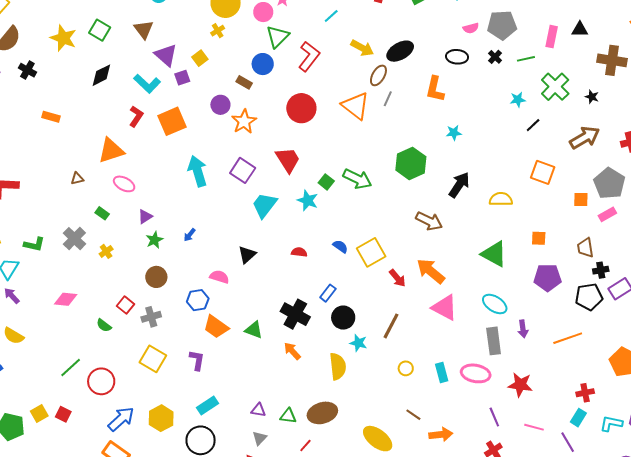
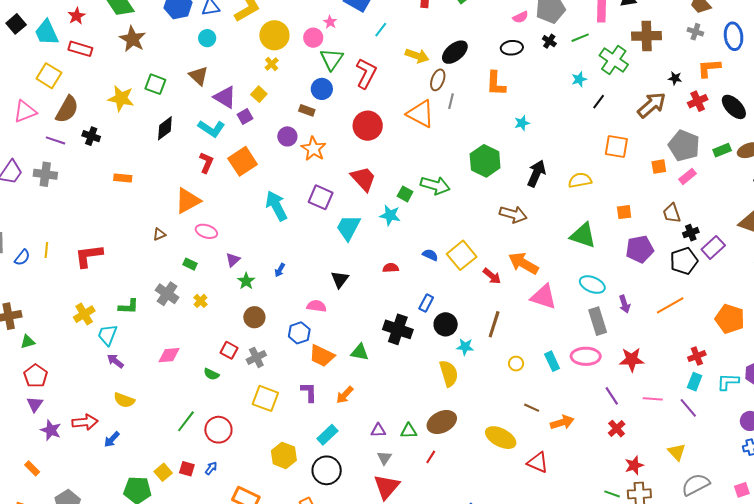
brown cross: (612, 60) -> (647, 36), moved
black star: (592, 97) -> (675, 78), moved
orange arrow: (292, 351) -> (345, 395), moved, turned -84
blue arrow: (121, 419) -> (211, 468), moved, size x0.5

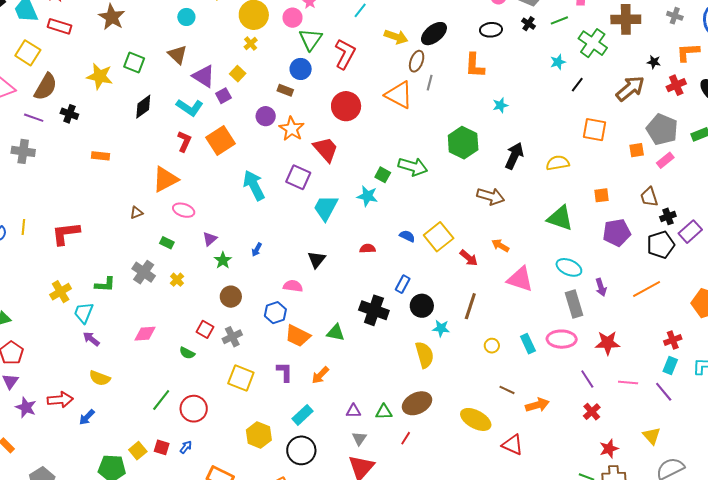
red trapezoid: (363, 179) -> (326, 149), moved
orange arrow: (523, 263) -> (500, 246), size x0.6

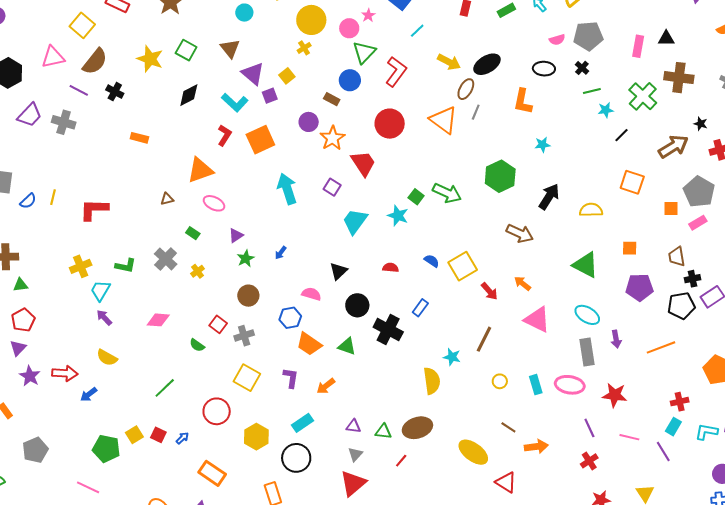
green line: (559, 20) -> (592, 91), moved
purple square: (298, 177) -> (332, 187), size x0.7
black circle: (422, 306) -> (357, 305), moved
red circle: (194, 409) -> (217, 411), moved

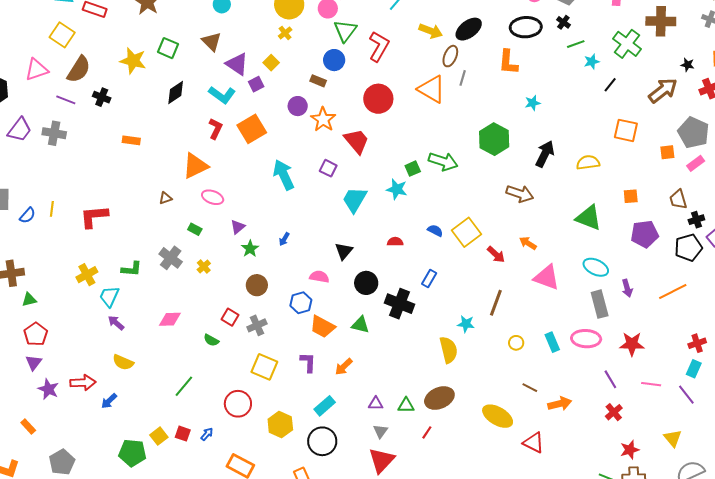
black ellipse: (544, 69) -> (526, 27), size x1.4
green square: (416, 197) -> (413, 169), turned 35

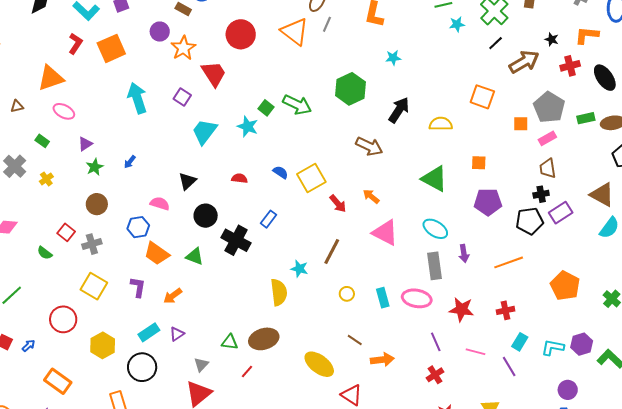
black line: (610, 85) -> (496, 43), moved
green square: (413, 169) -> (266, 108), turned -35
brown trapezoid: (678, 199) -> (548, 168), moved
red cross: (697, 343) -> (505, 310), moved
purple triangle: (376, 404) -> (177, 334), moved, turned -42

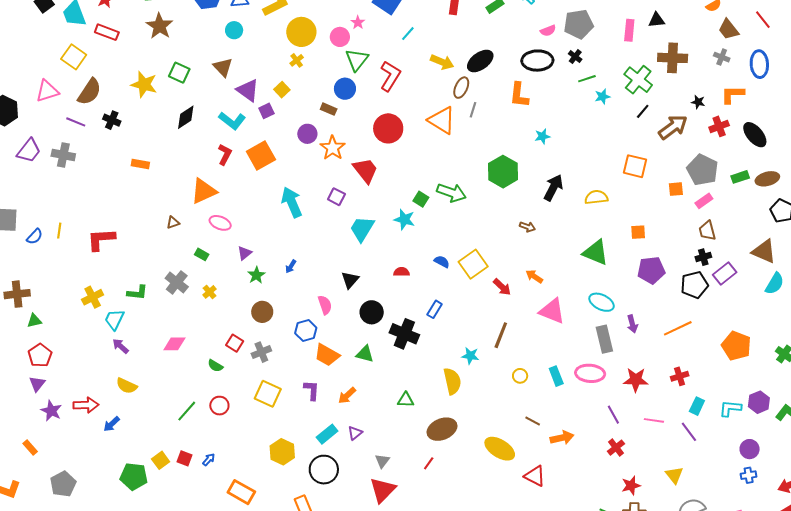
brown arrow: (369, 146) -> (527, 227), size x0.6
pink semicircle: (160, 204) -> (325, 305), turned 60
red circle: (63, 319) -> (219, 406), moved, size x0.7
green triangle: (230, 342) -> (406, 400), moved

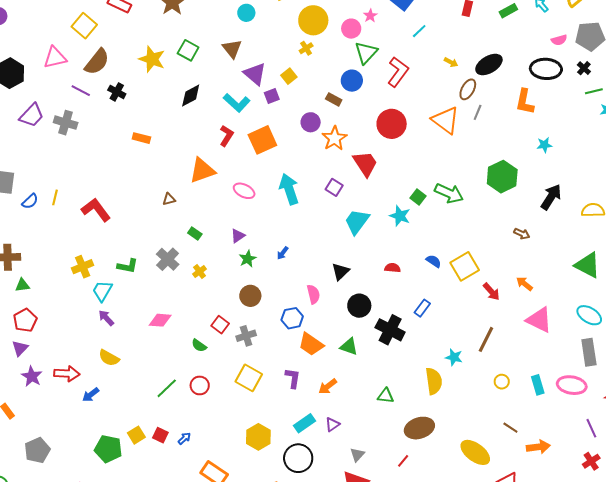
yellow arrow: (442, 62) -> (451, 62), size x0.6
pink ellipse: (220, 223) -> (244, 191), moved
red L-shape: (101, 239) -> (96, 210), turned 52

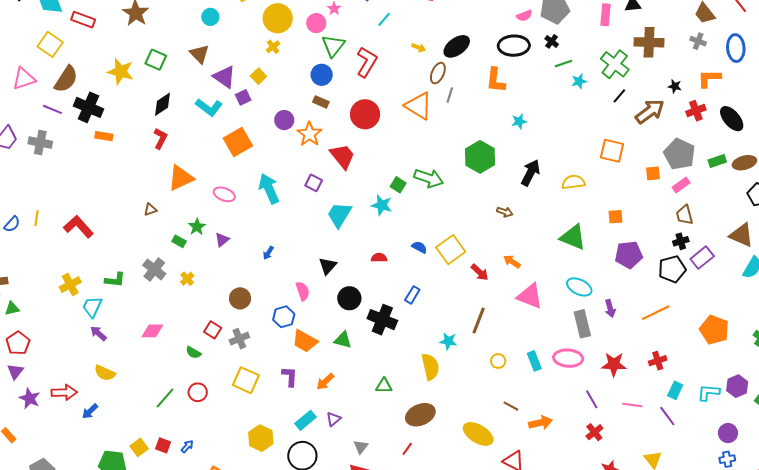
black cross: (117, 92) -> (88, 107), size x1.6
brown rectangle: (334, 99) -> (321, 102), moved
red L-shape: (226, 136) -> (160, 138), moved
orange rectangle: (141, 138) -> (104, 136), moved
green star: (248, 259) -> (197, 227), moved

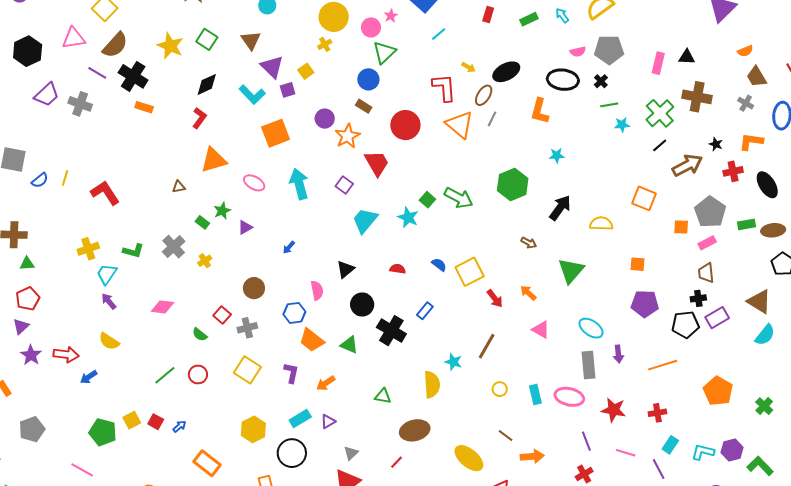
red L-shape: (367, 62) -> (444, 88), moved, turned -44
green triangle: (573, 237) -> (571, 271), moved, turned 40
pink triangle: (530, 296) -> (541, 330), size x0.7

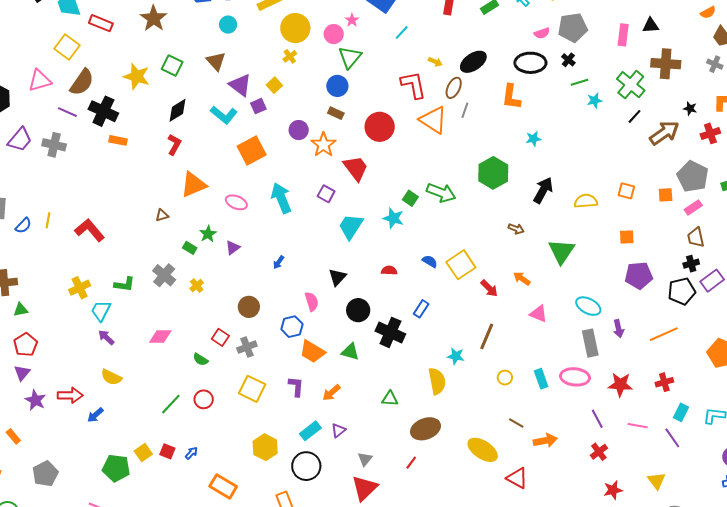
orange square: (644, 198) -> (626, 191), moved, size x0.7

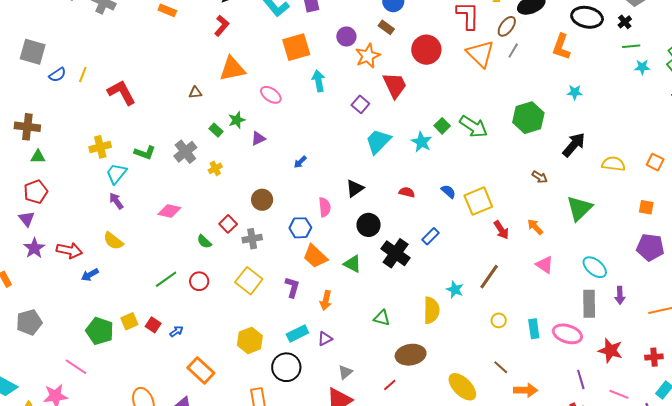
cyan arrow: (281, 198) -> (318, 81), moved, size x0.7
purple triangle: (22, 373) -> (27, 219), turned -30
orange arrow: (331, 393) -> (326, 300), turned -48

